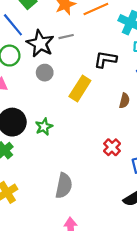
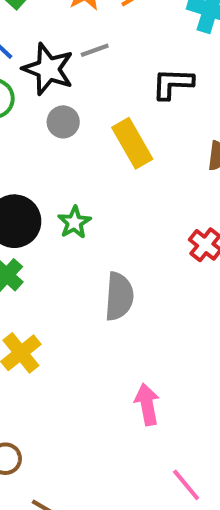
yellow rectangle: (80, 88) -> (132, 143), turned -55
gray semicircle: (64, 186) -> (119, 296), moved

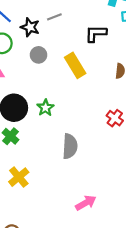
black star: (48, 69) -> (30, 27), size x0.7
pink arrow: (147, 404) -> (86, 203), turned 72

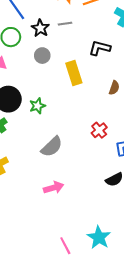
gray semicircle: (70, 146) -> (52, 147), turned 30
pink arrow: (86, 203) -> (54, 188), moved

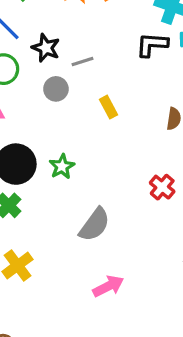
gray line: (65, 24) -> (82, 62), moved
black L-shape: (100, 48) -> (152, 45), moved
yellow rectangle: (74, 73) -> (109, 107), size x0.6

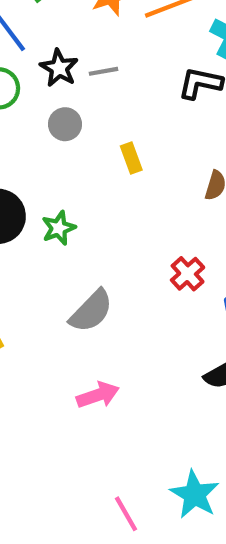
gray line: (82, 62) -> (104, 71), moved

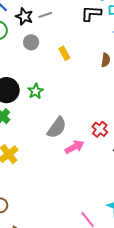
red cross: (188, 274) -> (100, 129), moved
pink arrow: (98, 395) -> (74, 147), moved

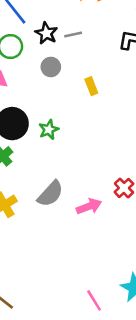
gray semicircle: (57, 128) -> (50, 194), moved

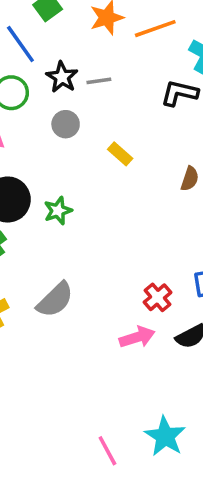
yellow rectangle: (91, 86) -> (120, 154), turned -30
pink arrow: (89, 206) -> (137, 337), moved

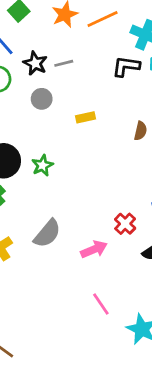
yellow rectangle: (120, 154) -> (86, 117), turned -48
pink arrow: (137, 337) -> (94, 249), moved
pink line: (107, 451) -> (101, 304), moved

